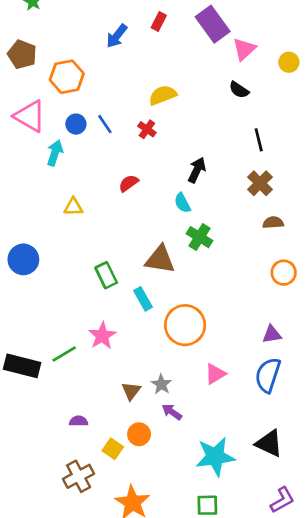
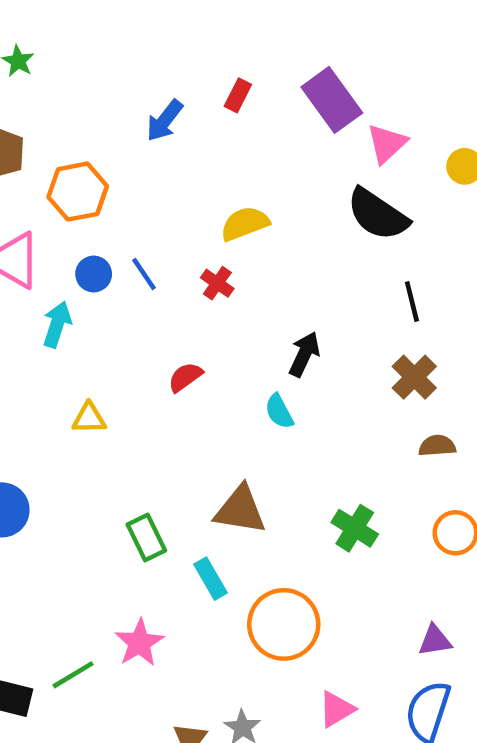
black semicircle: (239, 90) -> (378, 214), size x1.8
green cross: (199, 237) -> (355, 528), moved

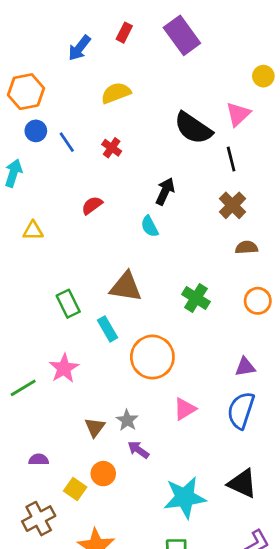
pink triangle: (387, 143) -> (238, 114), moved
black semicircle: (378, 214) -> (193, 128), moved
yellow semicircle: (245, 224) -> (116, 93), moved
blue circle: (94, 274) -> (36, 131), moved

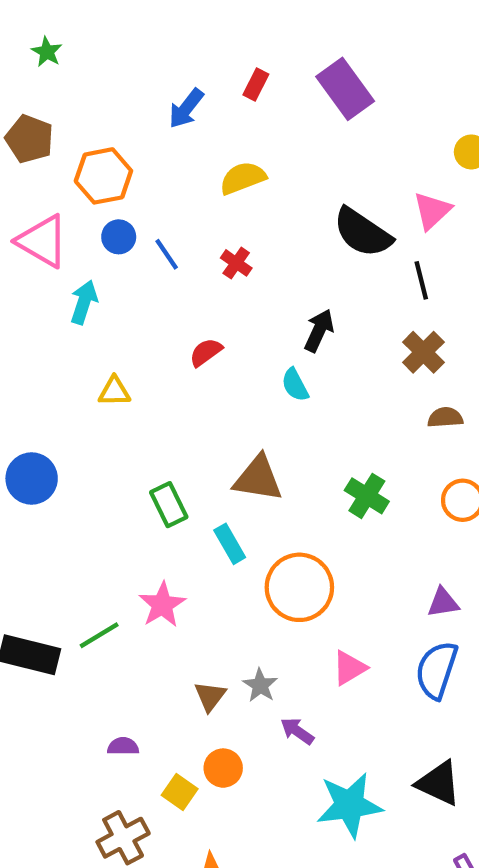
purple arrow: (138, 450) -> (297, 731), moved

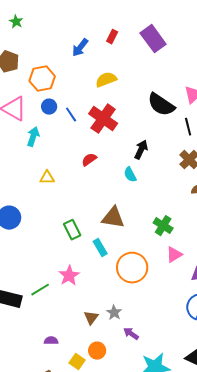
red cross: (236, 263) -> (103, 119), size x2.0
pink triangle: (349, 668) -> (174, 255), moved

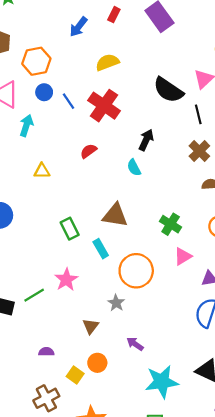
gray star: (114, 313) -> (116, 303), moved

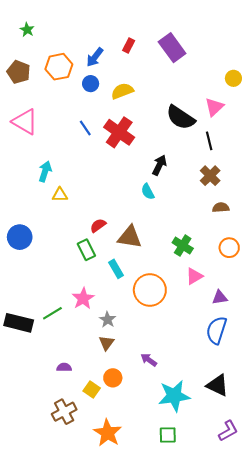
orange hexagon: (36, 61) -> (59, 67), moved
blue circle: (44, 92) -> (91, 84), moved
cyan arrow: (26, 125) -> (45, 171), moved
red semicircle: (88, 151) -> (98, 225), moved
gray star: (116, 303) -> (108, 320), moved

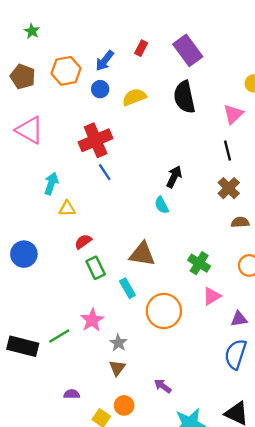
black semicircle: (181, 117) -> (184, 97), moved, turned 44
blue line: (85, 128) -> (105, 172), moved
red cross: (119, 132) -> (96, 140), moved, turned 32
red semicircle: (98, 225) -> (83, 242), moved

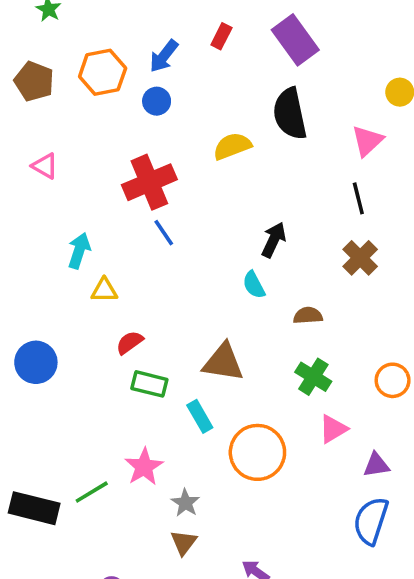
yellow semicircle: (134, 97) -> (232, 146), moved
pink triangle: (30, 130) -> (45, 166), size x0.6
brown semicircle: (240, 222) -> (308, 315), moved
green rectangle: (96, 268) -> (149, 384), turned -50

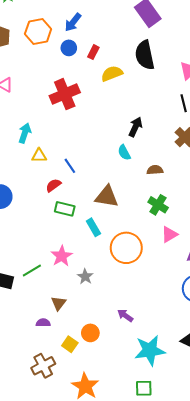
red rectangle: (221, 36) -> (93, 52), moved
blue line: (164, 233) -> (70, 166), moved
brown triangle: (184, 542) -> (59, 303), moved

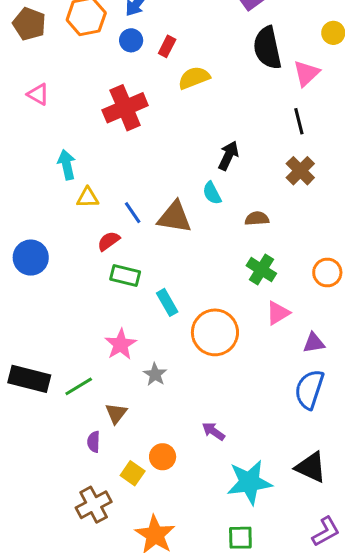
black semicircle: (145, 55) -> (267, 48), moved
cyan arrow: (25, 133) -> (67, 165), turned -30
brown triangle: (107, 197) -> (175, 217), moved
green line: (32, 270) -> (79, 386), moved
purple semicircle: (43, 323) -> (94, 442), turned -88

